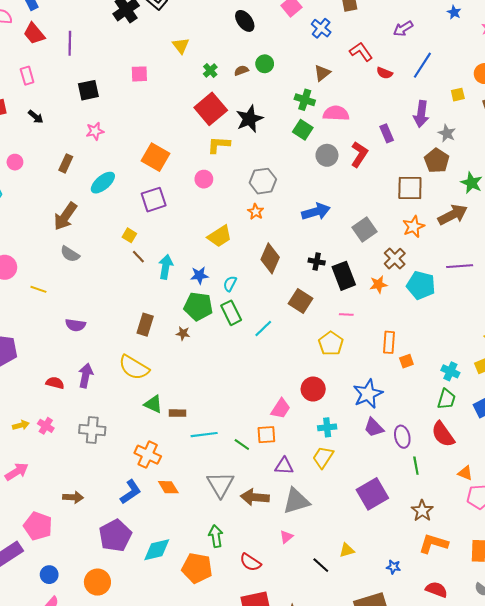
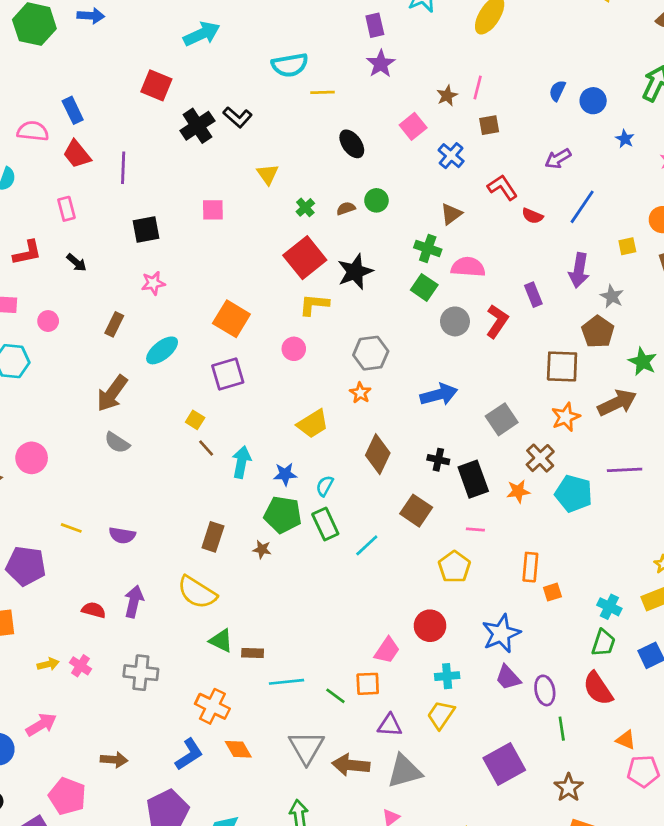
yellow line: (38, 289) -> (71, 528), moved

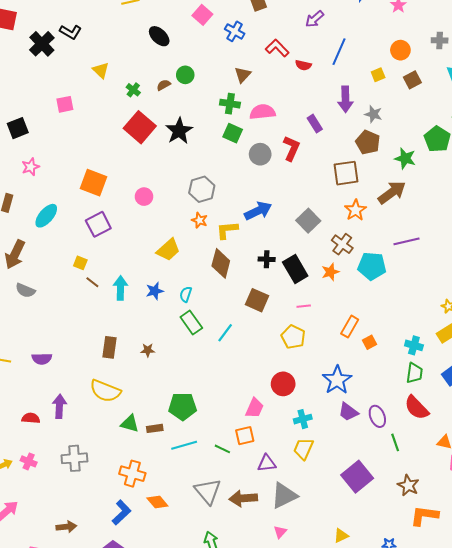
yellow L-shape: (314, 305) -> (227, 230), moved
green pentagon: (283, 515) -> (183, 406), moved
orange rectangle: (530, 567) -> (350, 327), turned 35

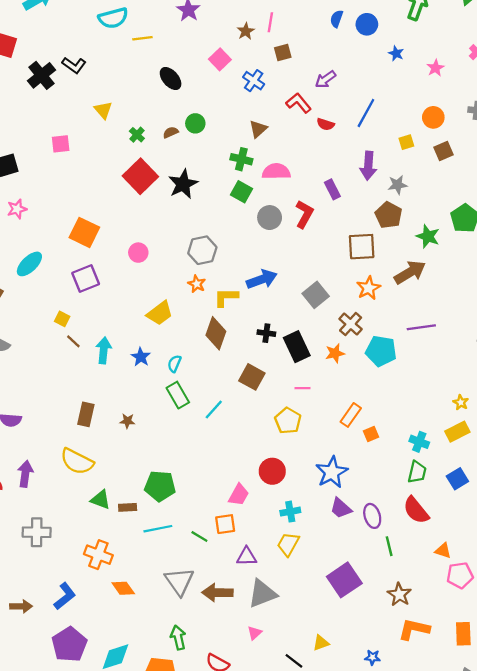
purple arrow: (315, 19) -> (325, 79), moved
gray star: (373, 114) -> (397, 185), turned -30
blue star: (155, 291) -> (141, 357), turned -30
blue L-shape: (121, 512) -> (65, 596), moved

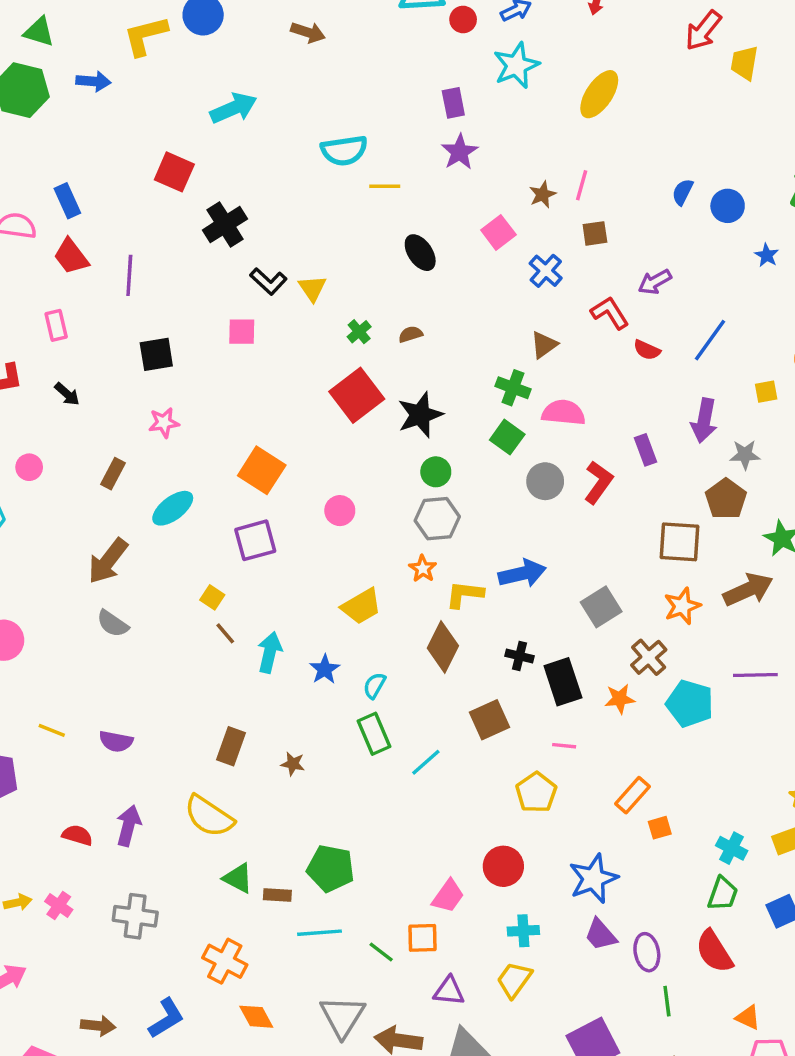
black L-shape: (74, 65) -> (268, 281), moved
green circle: (195, 123) -> (436, 472), moved
brown square: (252, 377) -> (490, 720), turned 30

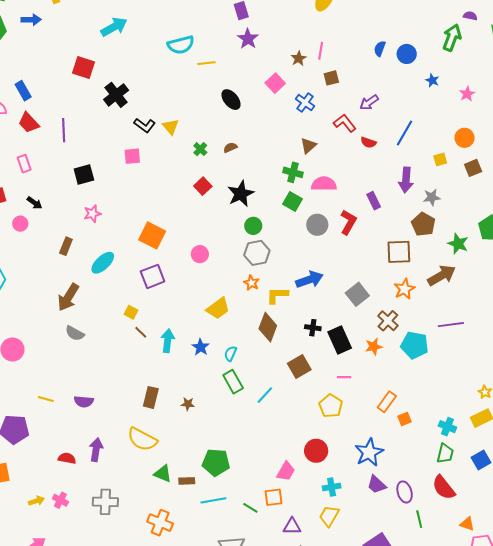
red square: (357, 395) -> (203, 186), size x0.6
pink circle: (29, 467) -> (20, 224), moved

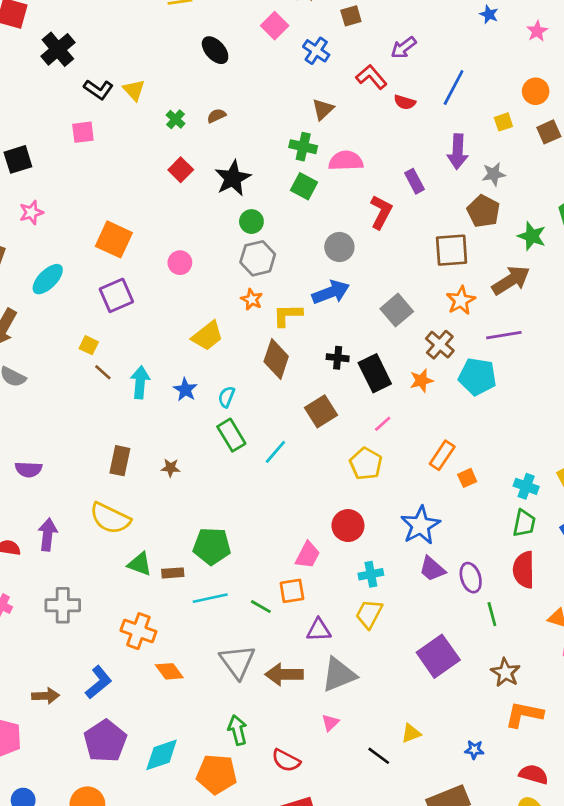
gray circle: (317, 225) -> (339, 247), moved
purple line: (451, 325) -> (504, 335), moved
pink line: (344, 377) -> (383, 424), turned -40
red semicircle: (444, 488) -> (524, 570), turned 40

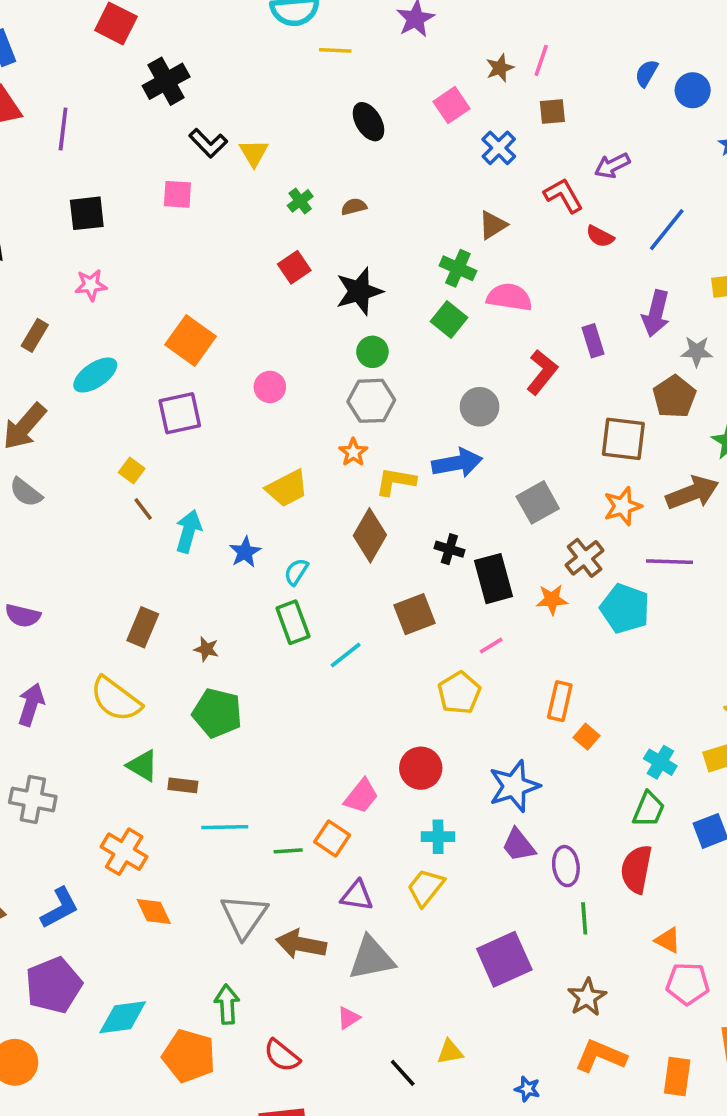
orange rectangle: (442, 455) -> (560, 701), turned -32
orange square: (467, 478) -> (586, 737), turned -36
green pentagon: (212, 546) -> (217, 713), moved
orange square: (292, 591) -> (332, 838), turned 32
green line: (261, 607) -> (288, 851), turned -45

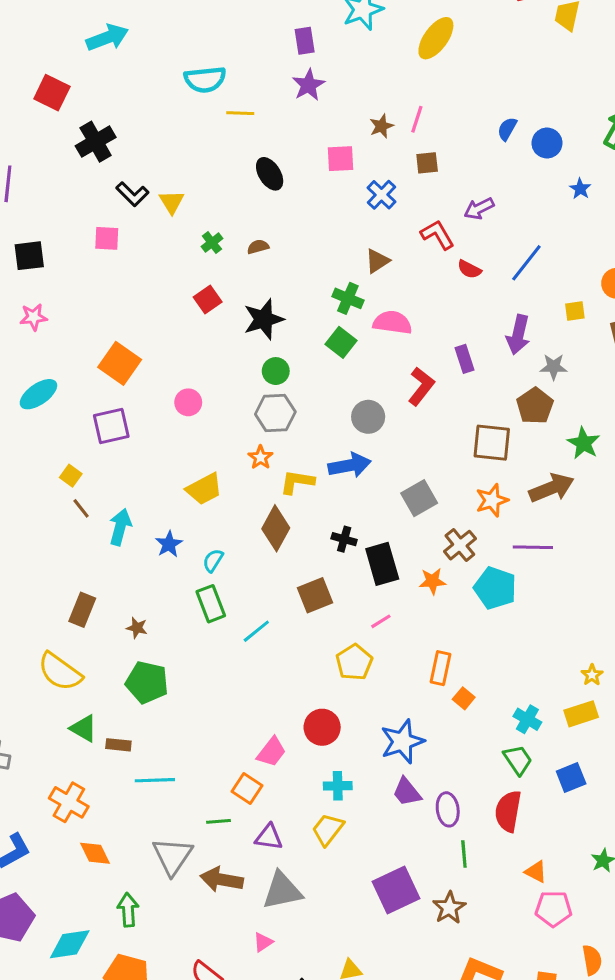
pink square: (451, 105) -> (341, 159), turned 32
green trapezoid: (649, 809) -> (518, 760), turned -56
green line: (288, 851) -> (218, 821), moved
brown star: (587, 997) -> (449, 908), moved
green arrow: (227, 1004) -> (128, 910), moved

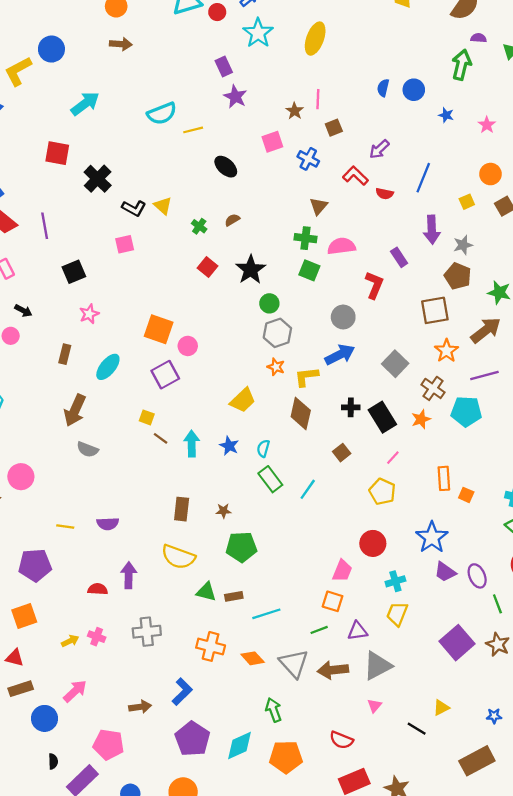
pink circle: (188, 402) -> (188, 346), moved
brown square: (315, 595) -> (342, 453), size x0.7
orange diamond: (95, 853) -> (253, 658), moved

